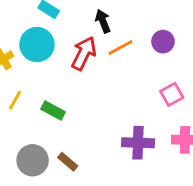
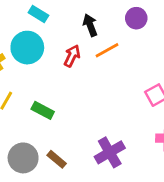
purple circle: (163, 42) -> (136, 18), moved
red arrow: (84, 53) -> (72, 56), size x0.7
purple cross: (138, 143) -> (110, 152), moved, turned -32

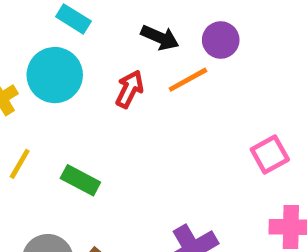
purple circle: (136, 18) -> (221, 40), moved
black arrow: (90, 25) -> (160, 38), turned 135

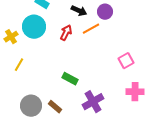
green rectangle: (80, 180) -> (70, 79), moved

